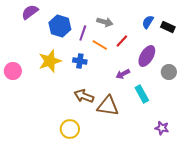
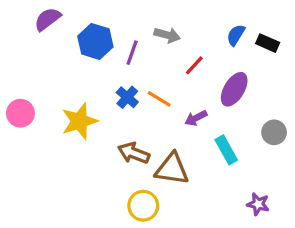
orange line: (100, 45) -> (159, 99), moved
yellow star: (50, 61) -> (79, 121), moved
blue cross: (80, 61) -> (127, 97), turned 32
gray circle: (169, 72) -> (274, 132), moved
yellow circle: (70, 129) -> (143, 206), moved

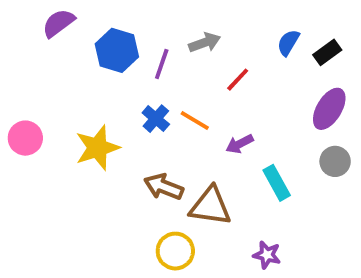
gray arrow: (167, 35) -> (205, 43), turned -35
black rectangle: (268, 43) -> (327, 52), turned -60
purple ellipse: (234, 89) -> (329, 109), moved
purple star: (258, 204) -> (267, 255), moved

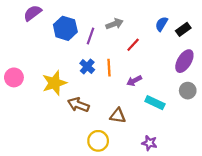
orange line: (195, 120) -> (109, 68), turned 56
cyan rectangle: (277, 183) -> (155, 103), turned -36
brown arrow: (164, 187) -> (78, 105), moved
brown triangle: (210, 206) -> (118, 116), size x0.7

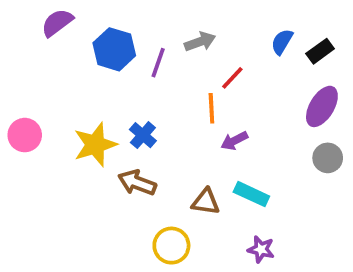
blue cross: (87, 67) -> (143, 135), moved
orange line: (109, 68) -> (211, 108), moved
cyan rectangle: (155, 103) -> (251, 194), moved

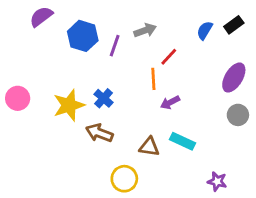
black rectangle: (320, 51) -> (234, 25), moved
purple star: (261, 249) -> (217, 181), moved

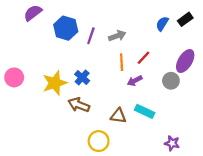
gray arrow: (145, 30) -> (117, 36), moved
red line: (169, 57) -> (144, 58), moved
gray circle: (238, 115) -> (171, 81), moved

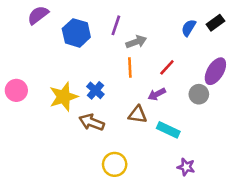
purple line: (91, 36) -> (116, 25), moved
orange line: (122, 62) -> (130, 67), moved
brown triangle: (118, 116) -> (138, 115), moved
purple star: (172, 143) -> (186, 167), moved

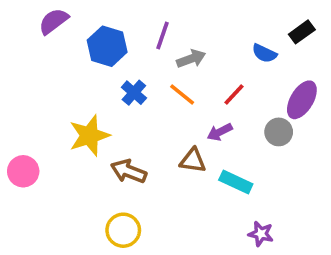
blue semicircle: (189, 28) -> (264, 53), moved, turned -96
orange line: (130, 67) -> (182, 94), turned -48
pink circle: (16, 90) -> (23, 171), moved
blue cross: (95, 90) -> (134, 93), moved
yellow circle: (115, 164) -> (123, 230), moved

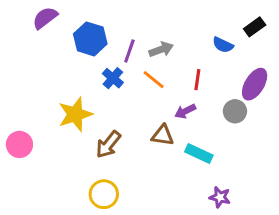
purple line: (163, 36) -> (129, 51), moved
red line: (234, 94) -> (197, 80), turned -35
brown arrow: (129, 171) -> (108, 144), turned -72

